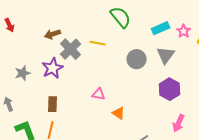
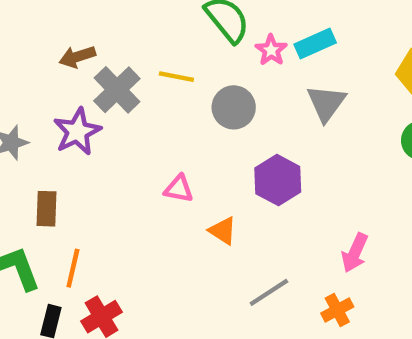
pink star: (184, 31) -> (271, 50), moved
gray circle: (137, 59) -> (234, 107), moved
purple hexagon: (170, 89) -> (278, 180), moved
brown rectangle: (53, 104) -> (46, 209), moved

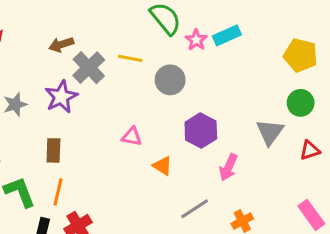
gray triangle: (326, 103) -> (270, 132), moved
brown rectangle: (46, 209) -> (53, 150), moved
pink arrow: (355, 253) -> (228, 167), moved

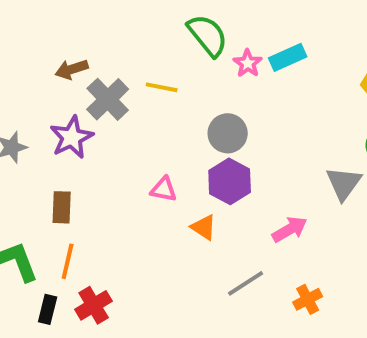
gray circle: (170, 80) -> (228, 133), moved
purple hexagon: (201, 131) -> (230, 181), moved
pink arrow: (228, 167) -> (290, 229), turned -144

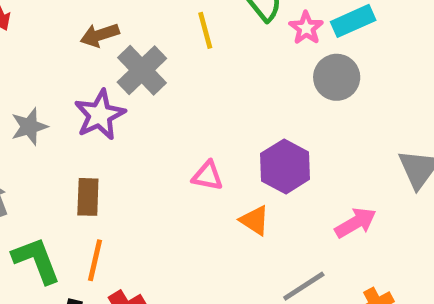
yellow line: (162, 87) -> (205, 30), moved, turned 64
gray circle: (228, 133) -> (337, 77), moved

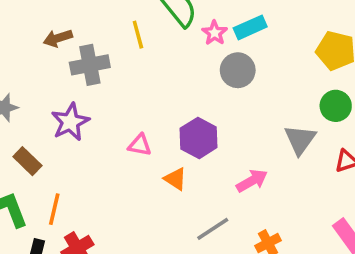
gray cross: (142, 70) -> (90, 65), turned 33
purple star: (100, 115) -> (70, 122), moved
brown rectangle: (88, 197) -> (27, 161), moved, turned -48

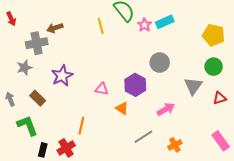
gray cross: (90, 65) -> (37, 43), moved
gray circle: (238, 70) -> (160, 63), moved
orange line: (54, 209) -> (81, 126), moved

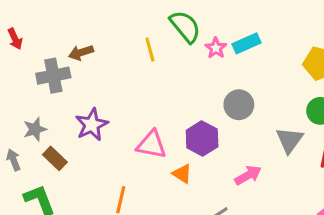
gray star: (24, 68) -> (35, 129), moved
pink triangle: (102, 89) -> (151, 145), size x1.5

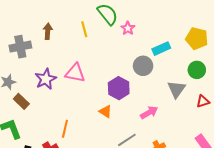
cyan rectangle: (246, 43) -> (161, 49), moved
brown arrow: (81, 53) -> (48, 31), moved, turned 112
pink triangle: (151, 145) -> (75, 73), moved

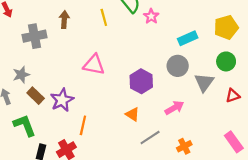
yellow pentagon: (197, 38) -> (226, 27), turned -30
gray circle: (143, 66) -> (178, 66), moved
purple star: (46, 79) -> (62, 100), moved
orange triangle: (106, 111) -> (132, 114), moved

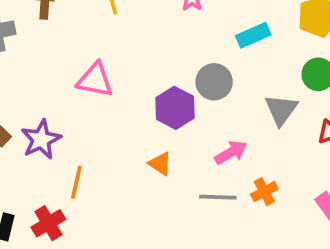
gray circle: (178, 66) -> (214, 82), moved
gray line: (150, 137) -> (218, 197), moved, turned 35
orange cross: (184, 146) -> (264, 192), moved

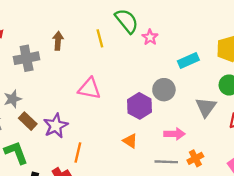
pink arrow: (231, 152) -> (174, 134), turned 30

